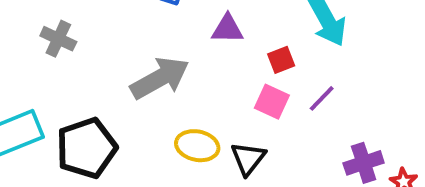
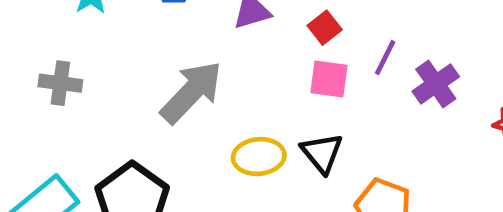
purple cross: (364, 163) -> (436, 84), moved

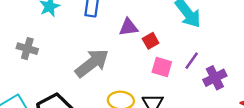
red square: (325, 28) -> (151, 41), moved

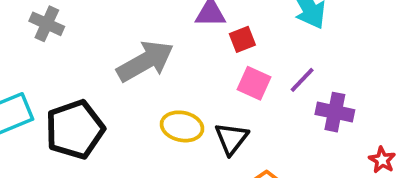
purple cross: (215, 78) -> (335, 112), turned 30

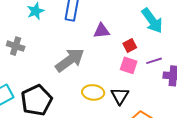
red square: (242, 39) -> (130, 45), moved
purple line: (302, 80) -> (154, 61), turned 35

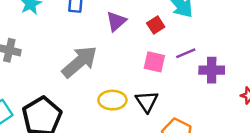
purple triangle: (102, 31) -> (116, 21), turned -30
red square: (130, 45) -> (156, 25), moved

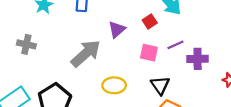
purple triangle: (116, 21) -> (117, 29), moved
black triangle: (147, 101) -> (160, 85), moved

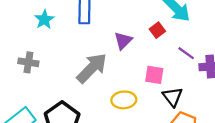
purple line: (175, 45) -> (186, 53), turned 63
pink square: (149, 53) -> (154, 75), moved

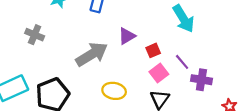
red square: (157, 30) -> (153, 50), moved
pink square: (154, 75) -> (159, 73), moved, turned 30

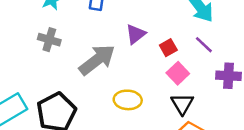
gray cross: (35, 35) -> (49, 40), moved
purple line: (182, 62) -> (204, 45), moved

